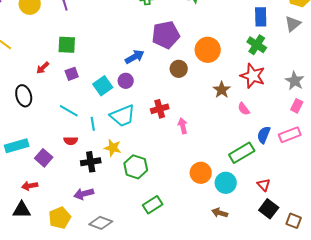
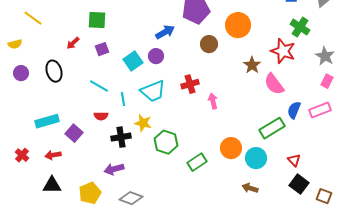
green cross: (257, 45) -> (300, 27), moved
pink semicircle: (244, 109) -> (274, 84), size x1.6
red arrow: (30, 186) -> (53, 155), moved
green rectangle: (153, 205) -> (197, 162), moved

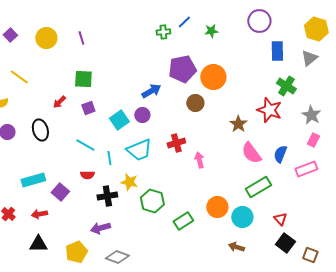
orange circle: (238, 25) -> (213, 77), moved
pink semicircle: (274, 84) -> (251, 153), moved
blue semicircle: (294, 110) -> (280, 154), moved

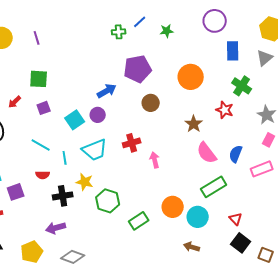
orange circle: (213, 77) -> (191, 77), moved
red star: (269, 110) -> (225, 110), size x0.7
purple square: (60, 192) -> (16, 192), turned 30

